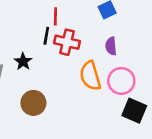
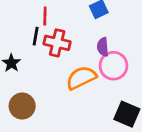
orange semicircle: (90, 76) -> (81, 78), turned 80
pink circle: (121, 81) -> (113, 66), moved

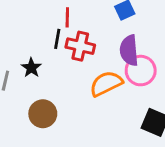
purple semicircle: (103, 47) -> (129, 50), size x1.5

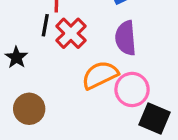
red cross: (80, 46) -> (71, 33), turned 32
pink circle: (141, 71) -> (132, 89), moved

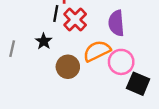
black star: (16, 57) -> (44, 41), moved
brown circle: (29, 109) -> (68, 67), moved

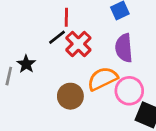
black line: (56, 13) -> (57, 37), turned 42
black star: (44, 41) -> (26, 64), moved

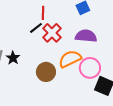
purple semicircle: (124, 48) -> (86, 36), turned 100
black star: (26, 64) -> (13, 58), moved

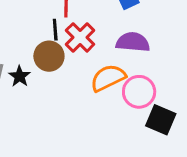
black line: (36, 28) -> (55, 30), turned -56
brown circle: (46, 72) -> (49, 56), moved

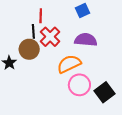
pink circle: (139, 92) -> (79, 85), moved
black square: (161, 120) -> (105, 92), turned 30

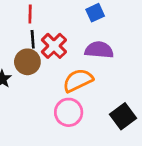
red line: (41, 16) -> (30, 14), moved
pink circle: (79, 85) -> (69, 112), moved

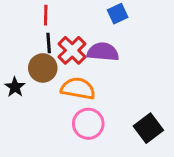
purple semicircle: (99, 50) -> (103, 52), moved
orange semicircle: (78, 80) -> (78, 89), moved, turned 36

